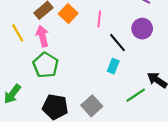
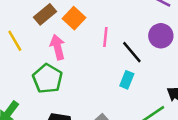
pink line: (99, 19) -> (105, 37), moved
pink arrow: (42, 36) -> (58, 47), moved

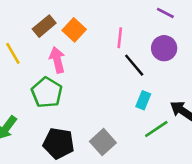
pink line: (105, 37) -> (120, 38), moved
cyan rectangle: (127, 80) -> (143, 100), moved

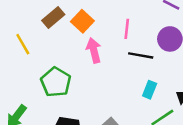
pink arrow: (57, 60) -> (94, 50), moved
black line: (134, 65) -> (141, 55), turned -40

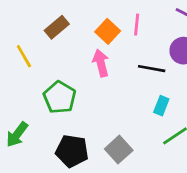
orange square: (82, 21) -> (108, 31), moved
pink line: (127, 29) -> (137, 25), moved

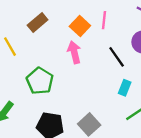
black line: (152, 69) -> (117, 57), turned 45

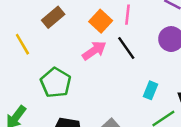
pink arrow: (74, 52) -> (94, 51), turned 70
black line: (117, 57) -> (126, 48), moved

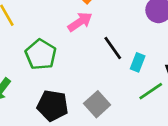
black line: (126, 48) -> (113, 48), moved

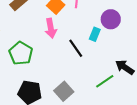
pink arrow: (80, 22) -> (51, 28), turned 114
cyan rectangle: (138, 62) -> (95, 34), moved

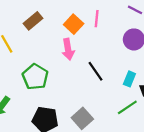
cyan rectangle: (95, 34) -> (129, 79), moved

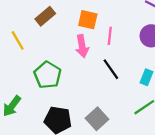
pink line: (97, 19) -> (110, 36), moved
orange square: (74, 24) -> (88, 20), turned -30

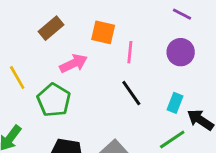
yellow line: (18, 40) -> (17, 78), moved
pink arrow: (82, 46) -> (74, 63), moved, turned -105

